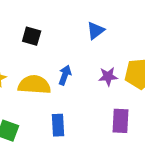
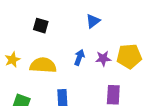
blue arrow: (65, 75) -> (79, 57), moved

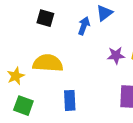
blue arrow: (79, 57) -> (84, 26), moved
yellow star: (12, 60) -> (16, 76), moved

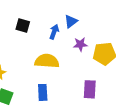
purple star: (116, 55) -> (80, 44), moved
yellow semicircle: (48, 63) -> (47, 61), moved

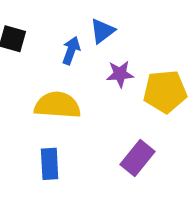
purple rectangle: (90, 89) -> (138, 158), turned 36

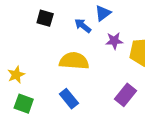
blue arrow: (71, 50) -> (83, 26), turned -72
blue rectangle: (50, 164) -> (69, 99), turned -36

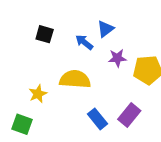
yellow star: (16, 75) -> (38, 94), moved
blue rectangle: (69, 99) -> (97, 119), moved

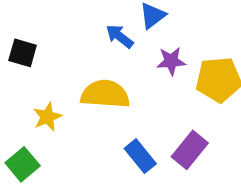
black square: (45, 34) -> (23, 53), moved
green square: (22, 124) -> (23, 164), turned 30

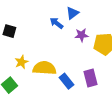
yellow semicircle: (105, 94) -> (44, 68), moved
purple rectangle: (190, 150) -> (90, 78), turned -54

